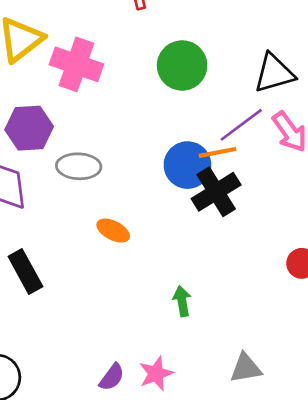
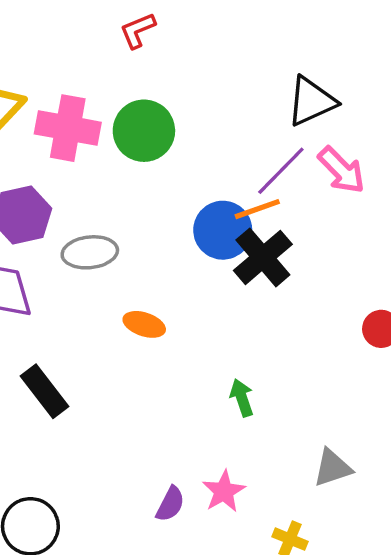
green circle: (182, 65) -> (144, 131), moved

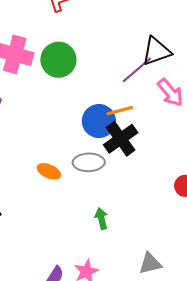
purple line: (281, 171) -> (137, 70), moved
gray ellipse: (90, 252) -> (89, 162), moved

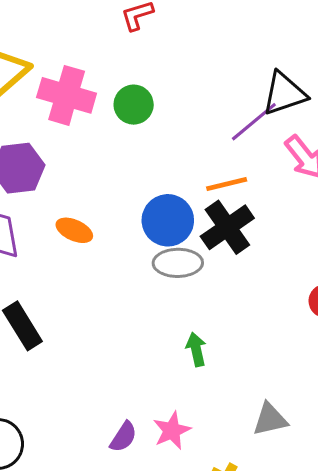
green circle: (58, 60) -> (134, 105), size x0.7
blue circle: (99, 121) -> (168, 220), moved
orange ellipse: (49, 171) -> (74, 230), moved

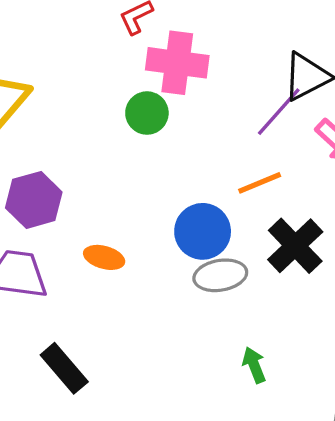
pink cross: (67, 95) -> (177, 63), moved
black cross: (227, 227) -> (295, 246), moved

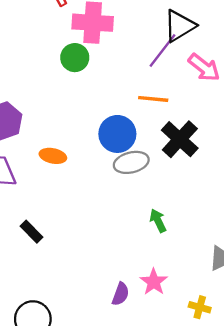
orange line: (260, 183) -> (153, 99), turned 32
black rectangle: (64, 368) -> (31, 232), size x0.7

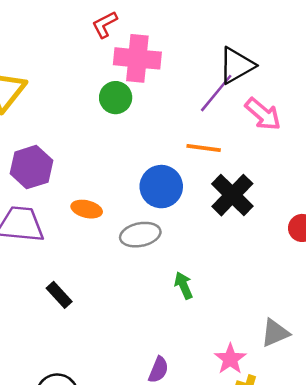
gray ellipse: (131, 162) -> (140, 235), moved
green arrow: (158, 221) -> (184, 285), moved
pink star: (154, 282) -> (230, 359), moved

